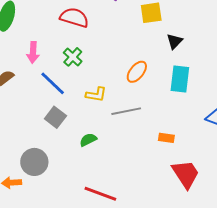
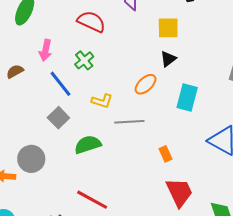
black triangle: (175, 41) -> (168, 59), moved
orange rectangle: (166, 138) -> (165, 154), turned 49
green semicircle: (88, 140) -> (88, 145), size x1.5

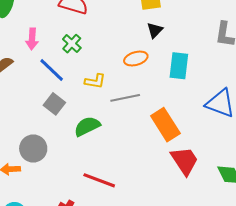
orange ellipse: (146, 84) -> (136, 59), turned 35
orange rectangle: (165, 154) -> (165, 125), size x2.0

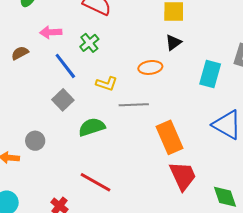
pink arrow: (32, 39) -> (51, 32), turned 75
cyan rectangle: (179, 66) -> (210, 74), moved
gray circle: (33, 149) -> (35, 141), size x0.7

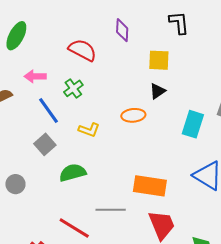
gray line: (134, 105) -> (111, 210), moved
orange rectangle: (169, 137) -> (150, 186), turned -60

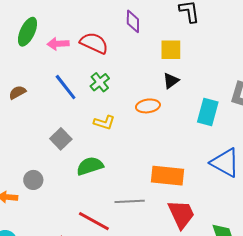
pink arrow: (35, 76) -> (58, 44), moved
green cross: (73, 88) -> (100, 82), moved
blue line: (49, 111) -> (66, 87), moved

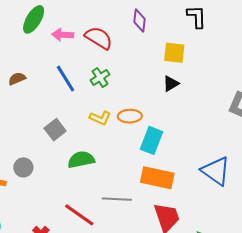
orange ellipse: (148, 106) -> (130, 116), moved
cyan rectangle: (208, 112) -> (152, 140), moved

